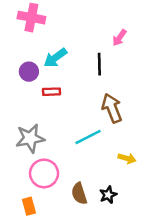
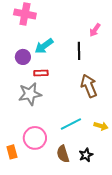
cyan line: (88, 137) -> (71, 124), moved
gray star: (30, 138) -> (30, 94), moved
orange rectangle: (29, 206) -> (12, 152), moved

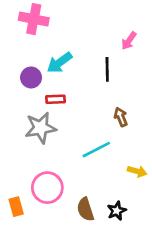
brown arrow: (89, 86) -> (121, 117), size x0.6
cyan line: (71, 124) -> (96, 150), moved

